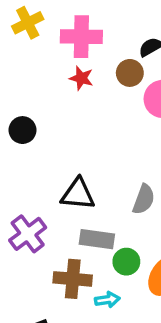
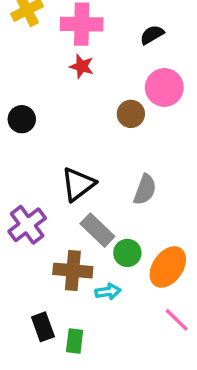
brown circle: (130, 73) -> (131, 114), moved
black triangle: (78, 194) -> (78, 184), turned -42
gray rectangle: (97, 239) -> (97, 230), turned 36

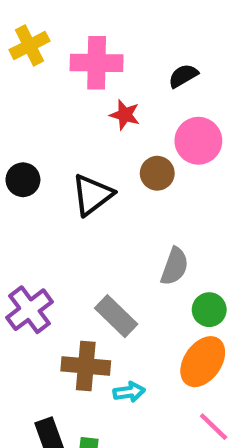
red star: (82, 66) -> (125, 115), moved
black triangle: (78, 184) -> (92, 195), moved
green circle: (127, 253) -> (209, 310), moved

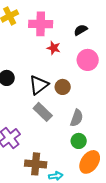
brown circle: (157, 173) -> (63, 87), moved
green circle: (209, 310) -> (79, 141), moved
gray rectangle: (116, 316) -> (43, 112), moved

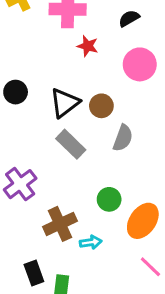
gray semicircle: (77, 118) -> (123, 138), moved
green circle: (79, 141) -> (109, 199), moved
brown cross: (36, 164) -> (60, 224), turned -30

